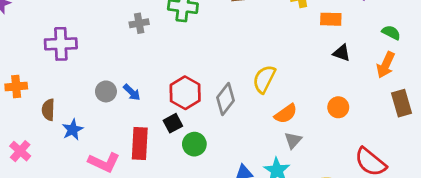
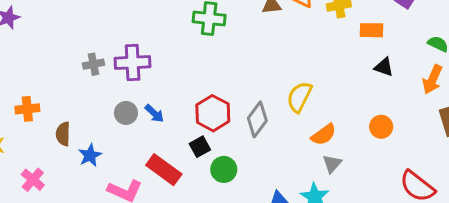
gray cross: (139, 23) -> (93, 64), moved
purple cross: (61, 44) -> (133, 62), moved
red rectangle: (140, 144) -> (164, 170), turned -56

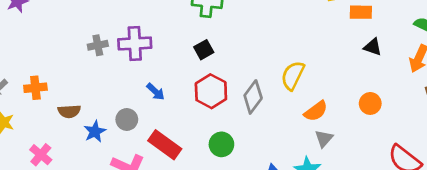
gray circle: (126, 113) -> (127, 119), moved
brown semicircle: (63, 134) -> (69, 111), turned -95
black square: (200, 147) -> (204, 50), moved

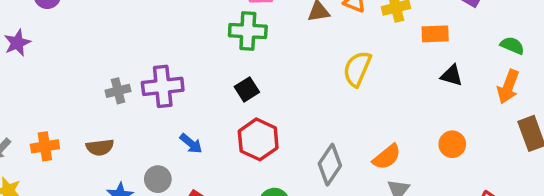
yellow semicircle: (293, 76) -> (357, 69), moved
gray diamond: (253, 97) -> (330, 165), moved
brown semicircle: (69, 111) -> (100, 147), moved

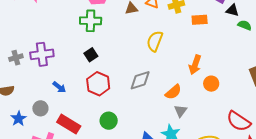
black triangle: (452, 75) -> (232, 10), moved
orange arrow: (508, 87) -> (195, 65), moved
gray diamond: (330, 165) -> (140, 80), moved, turned 40

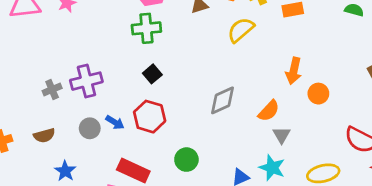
yellow semicircle: (155, 41) -> (241, 30), moved, turned 35
red hexagon: (98, 84) -> (150, 117), moved
gray circle: (40, 108) -> (90, 128), moved

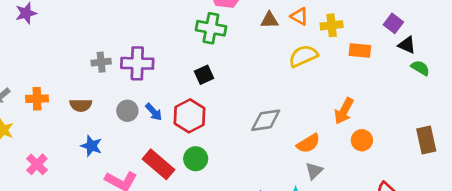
green circle: (186, 160) -> (196, 159), moved
blue star: (65, 171) -> (91, 146), turned -30

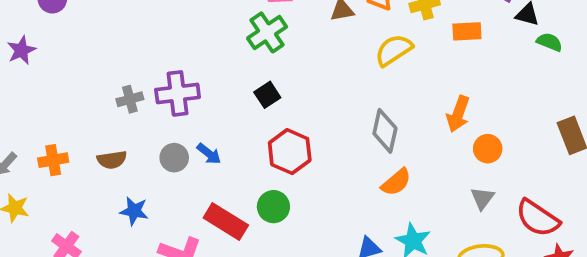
green cross: (211, 28) -> (267, 32), turned -36
red hexagon: (189, 116) -> (290, 152), moved
gray diamond: (266, 120) -> (385, 131), moved, turned -60
orange semicircle: (308, 143) -> (396, 182), moved
gray triangle: (314, 171) -> (482, 198), moved

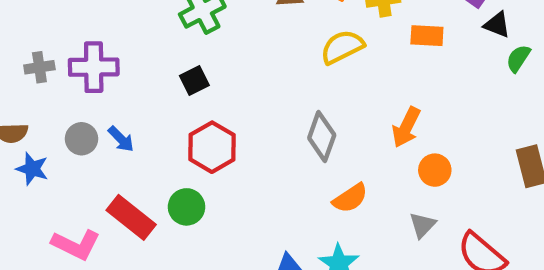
green semicircle: (549, 42) -> (518, 58), turned -85
orange semicircle: (396, 182) -> (350, 198), moved
blue star: (134, 211) -> (32, 169), moved

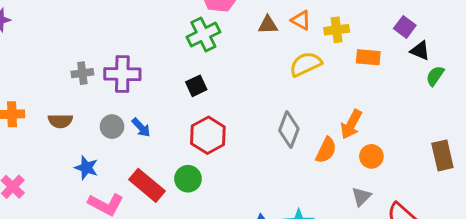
blue star: (32, 169) -> (86, 168), moved
orange semicircle: (350, 198) -> (326, 150), moved, turned -32

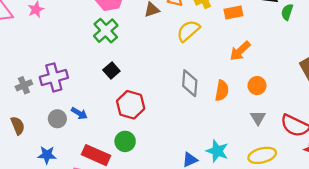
brown semicircle: (60, 121) -> (18, 126), turned -96
orange arrow: (351, 124) -> (240, 51), moved, turned 35

